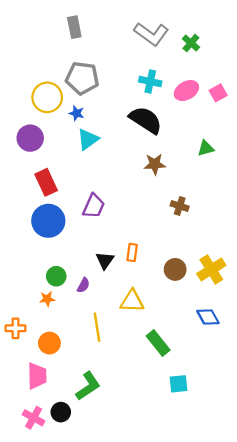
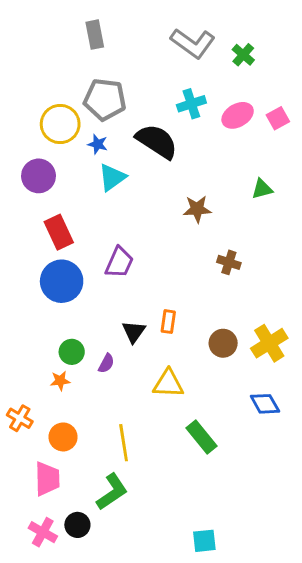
cyan cross: (150, 82) -> (191, 104), turned -30
black semicircle: (146, 120) -> (157, 141), moved
yellow line: (97, 327) -> (124, 443), moved
orange cross: (15, 328) -> (20, 418), turned 30
cyan square: (179, 384) -> (204, 541), moved

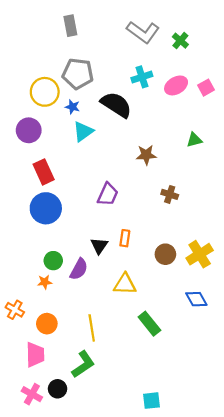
purple trapezoid: (119, 262) -> (108, 194), moved
purple semicircle: (106, 363) -> (79, 269), size x1.5

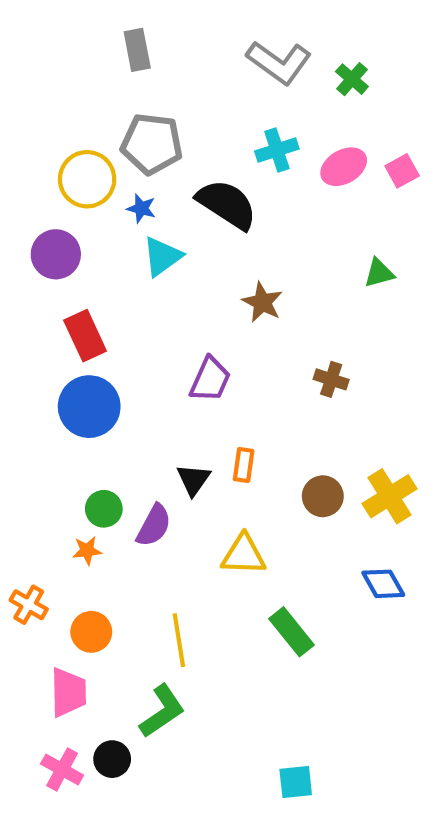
brown star: (146, 155) -> (262, 302), moved, turned 30

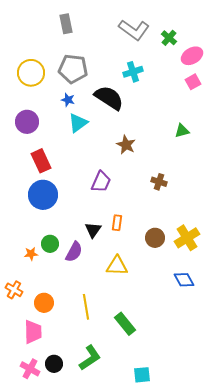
pink ellipse: (344, 167) -> (192, 56), moved
yellow circle: (87, 179) -> (31, 73), moved
orange star: (87, 550) -> (31, 254), moved
green rectangle: (292, 632) -> (125, 324), moved
green L-shape: (162, 711) -> (90, 358), moved

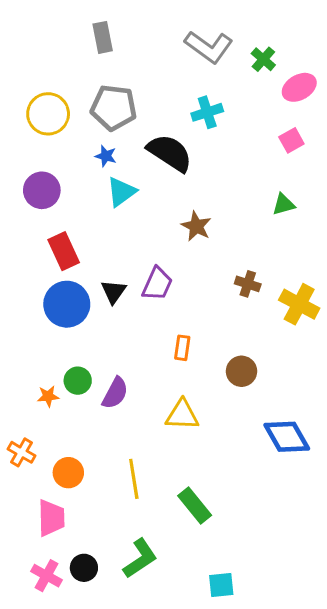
pink square: (193, 82) -> (291, 140), moved
black triangle: (93, 230) -> (114, 292), moved
yellow cross: (187, 238) -> (299, 304), moved, turned -30
blue diamond: (184, 280) -> (287, 437), size x1.4

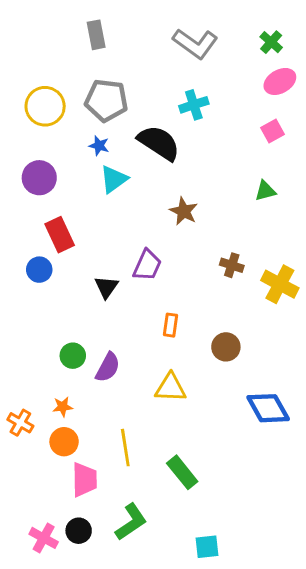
green cross: (263, 59) -> (271, 42), moved
black triangle: (114, 292) -> (106, 287), moved
blue circle: (67, 304) -> (39, 270), moved, size x0.6
orange star: (48, 396) -> (63, 407), moved
pink trapezoid: (51, 518) -> (84, 480), moved

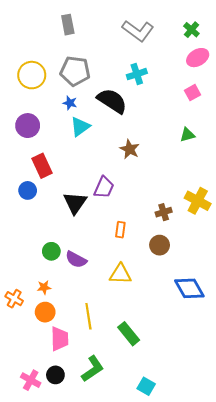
brown cross: (232, 265) -> (164, 212), moved, turned -35
black triangle: (106, 287) -> (75, 203), size x1.4
purple semicircle: (108, 367) -> (76, 260), turned 90
cyan square: (207, 547) -> (146, 386), turned 36

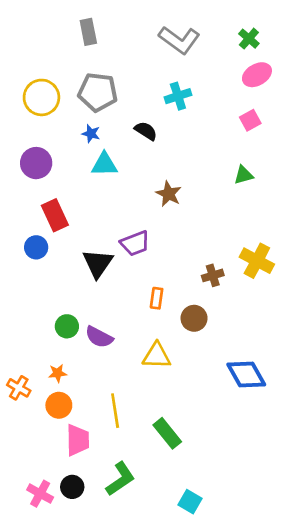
black semicircle: (112, 101) -> (146, 131), size x0.6
cyan triangle: (80, 127) -> (104, 164), turned 35
purple trapezoid: (104, 187) -> (135, 243), turned 45
brown circle: (160, 245) -> (194, 318), moved

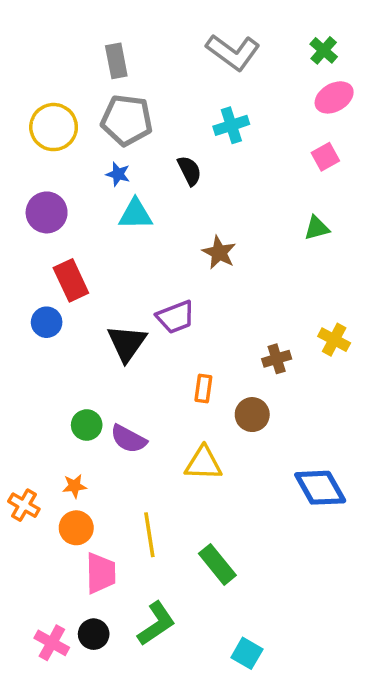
gray rectangle: (88, 32) -> (116, 61), moved
black semicircle: (146, 131) -> (189, 171), turned 30
yellow cross: (257, 261) -> (334, 340), size x0.7

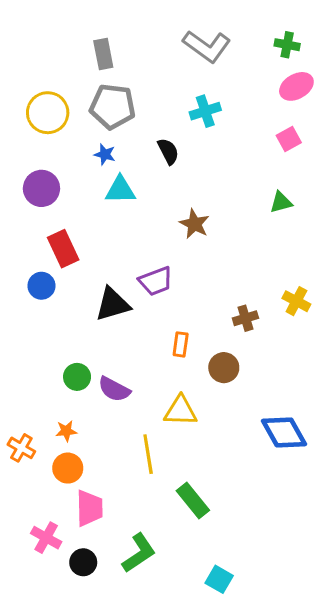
green cross: (324, 50) -> (287, 45), turned -30
black triangle: (127, 343) -> (113, 304), turned 39
yellow line: (149, 535) -> (148, 454), moved
pink cross: (52, 643) -> (46, 538), moved

